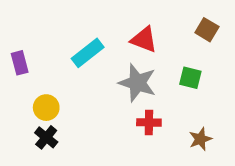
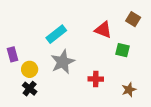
red triangle: (144, 40) -> (103, 30), moved
purple rectangle: (20, 63) -> (12, 54), moved
gray star: (137, 83) -> (63, 62), moved, turned 30

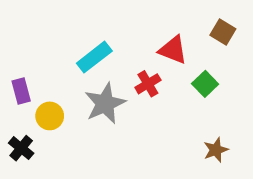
green square: (122, 50) -> (205, 84), turned 32
red cross: (96, 79) -> (148, 84), moved, turned -32
black cross: (30, 89) -> (21, 148), moved

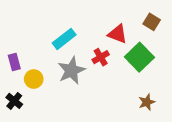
green square: (205, 84) -> (139, 57), size x1.6

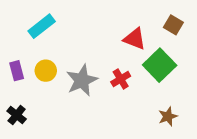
cyan rectangle: (64, 39) -> (42, 26), moved
red cross: (101, 57) -> (121, 79), moved
yellow circle: (34, 79) -> (46, 71), moved

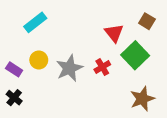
red triangle: (135, 39) -> (114, 33), turned 30
purple rectangle: (17, 71) -> (14, 69), moved, turned -42
brown star: (168, 116) -> (142, 99), size x1.5

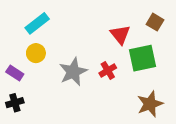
green square: (135, 55) -> (143, 58), turned 32
yellow circle: (39, 60) -> (36, 53), moved
black cross: (14, 98) -> (15, 103), turned 35

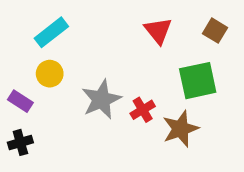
red triangle: (120, 35) -> (158, 31), moved
red cross: (108, 70) -> (143, 110), moved
brown star: (150, 104) -> (180, 129), moved

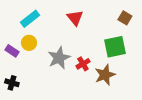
red triangle: (158, 31) -> (75, 18), moved
purple rectangle: (20, 101) -> (12, 51), moved
black cross: (20, 142) -> (12, 83), turned 32

